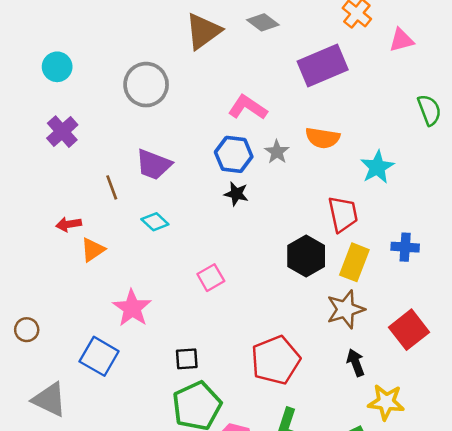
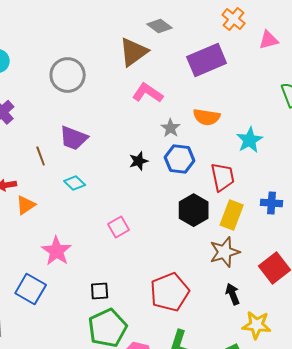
brown triangle: (203, 31) -> (134, 52), moved
blue hexagon: (234, 154) -> (180, 159), moved
black star: (236, 194) -> (139, 161), turned -30

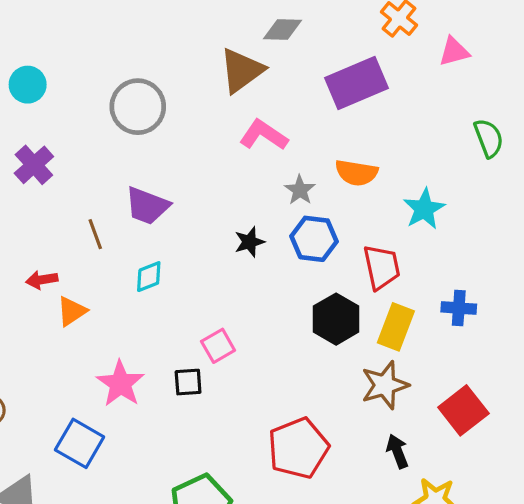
gray diamond: (160, 26) -> (283, 30), turned -35
cyan diamond: (75, 183) -> (149, 277), turned -65
black square: (100, 291) -> (188, 382), moved

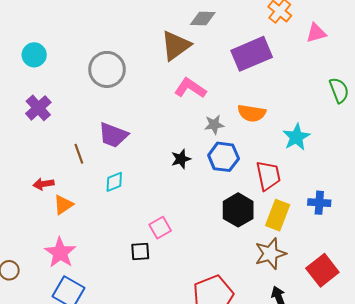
gray star: (300, 190) -> (214, 125), turned 30
pink star: (120, 384) -> (60, 253), moved

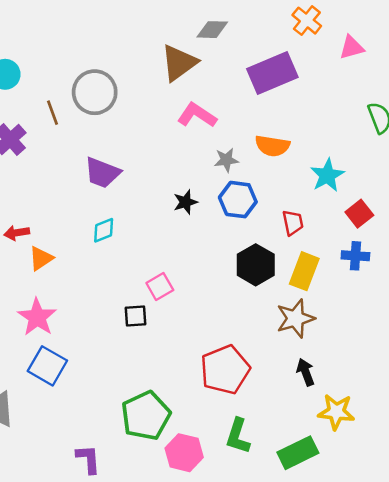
brown line: (79, 154) -> (52, 113), moved
red trapezoid: (268, 176) -> (293, 223), size x0.7
red square: (322, 270) -> (359, 214), moved, size x0.7

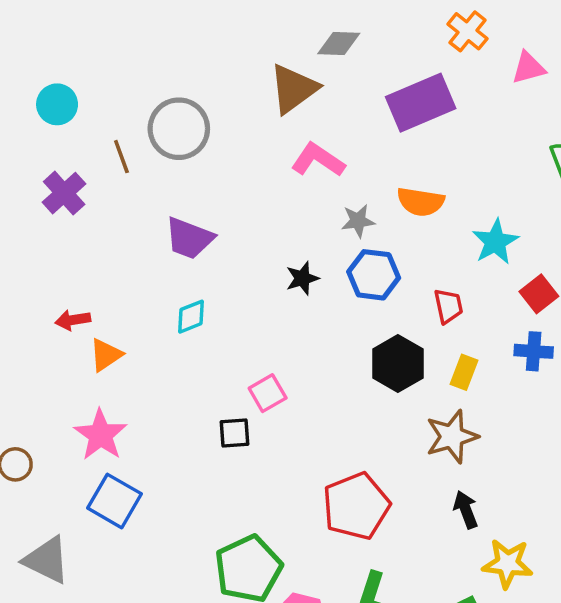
yellow rectangle: (304, 271) -> (464, 372), size x0.7

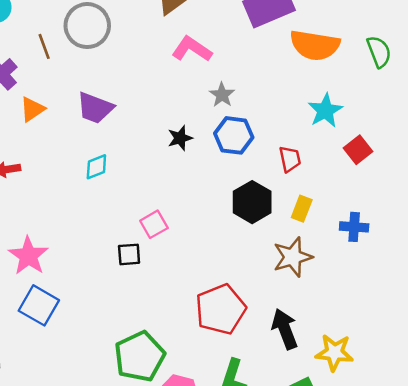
orange semicircle: (421, 202) -> (315, 45), moved, size x1.4
gray star: (358, 221) -> (222, 95), turned -30
blue cross: (534, 351) -> (354, 227), moved
orange triangle: (106, 355) -> (32, 109), moved
black arrow: (466, 510) -> (285, 329), moved, size x1.4

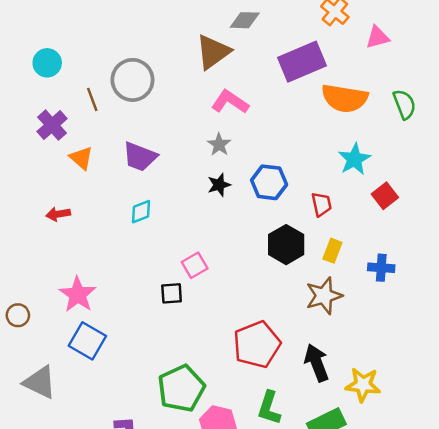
gray star: (222, 95) -> (219, 145), moved
orange triangle: (32, 109) -> (81, 158), turned -45

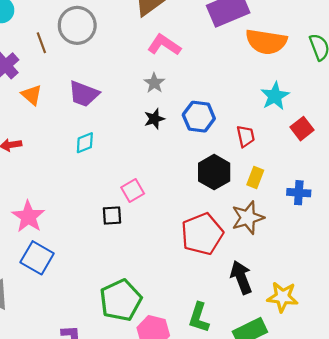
red pentagon: (257, 345) -> (202, 234), moved

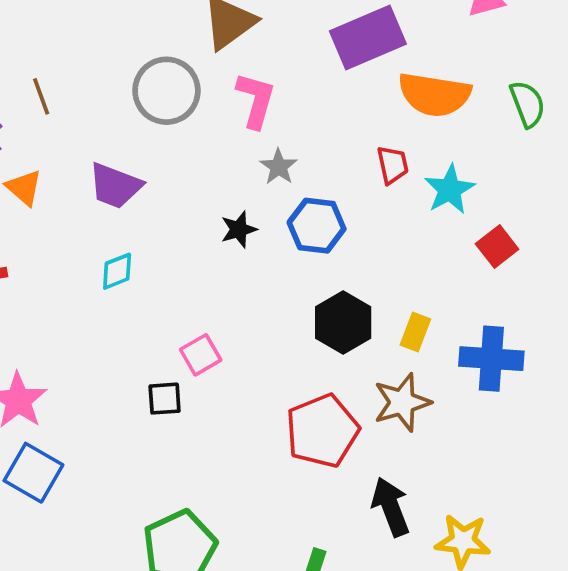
gray circle: (77, 25) -> (166, 91), moved
pink L-shape: (164, 45) -> (256, 100), turned 72
gray star: (154, 83) -> (279, 167), moved
red trapezoid: (246, 136) -> (393, 165), moved
blue cross: (299, 193) -> (491, 359), size x1.5

